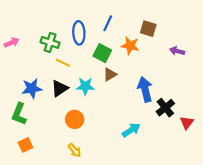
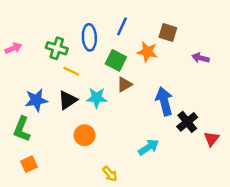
yellow arrow: (75, 150) -> (110, 174), moved

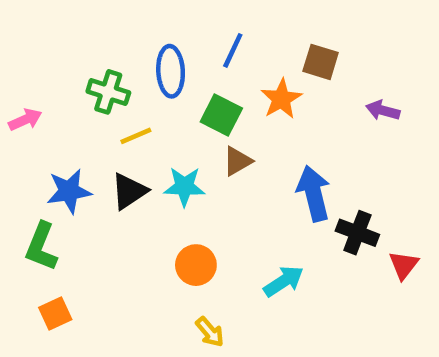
pink arrow: (13, 48) -> (25, 120), moved
orange star: (147, 52) -> (281, 99), turned 30
yellow line: (71, 71) -> (136, 136), turned -49
black cross: (187, 122) -> (357, 233), turned -30
orange circle: (85, 135) -> (196, 265), moved

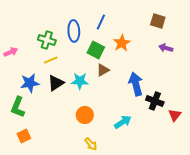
brown square: (321, 62) -> (158, 21), moved
yellow line: (136, 136) -> (51, 60), moved

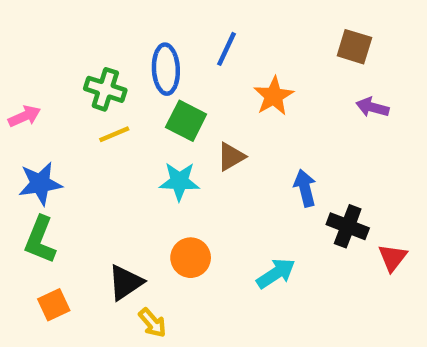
green square: (96, 50) -> (186, 121), moved
blue star: (30, 83) -> (40, 184), moved
black triangle: (56, 83) -> (125, 282), moved
blue arrow: (136, 84) -> (305, 188), size x0.7
yellow arrow: (91, 144) -> (152, 323), moved

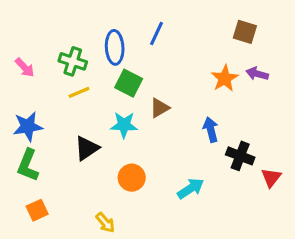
orange star: (274, 96) -> (225, 78), moved
pink arrow: (24, 116) -> (25, 68), moved, turned 70
black triangle: (125, 282) -> (87, 148), moved

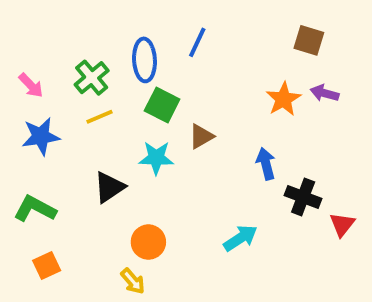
green cross: (73, 61) -> (92, 78), turned 32
blue star: (28, 126) -> (41, 136), moved
green L-shape: (28, 165) -> (35, 209), turned 96
orange circle: (132, 178) -> (148, 242), moved

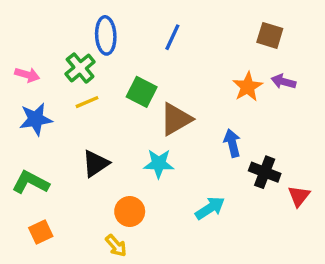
blue ellipse: (144, 60) -> (106, 35), moved
pink arrow: (31, 85) -> (27, 75), turned -30
brown triangle: (201, 136) -> (176, 119), size x1.5
cyan star: (156, 158) -> (159, 164), moved

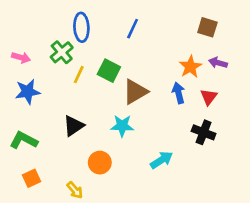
yellow line: (87, 102) -> (79, 75), moved, turned -42
blue arrow: (232, 143) -> (179, 93), moved
red triangle: (299, 196) -> (209, 97), moved
yellow arrow: (116, 246) -> (75, 190), moved

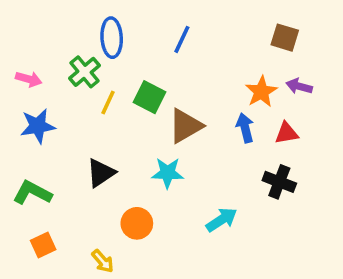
red triangle: (209, 97) -> (287, 133), turned 42

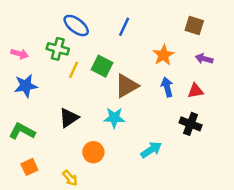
blue ellipse: (112, 38) -> (76, 25), turned -50
green cross: (85, 72) -> (58, 49), turned -35
orange star: (261, 92) -> (163, 55), moved

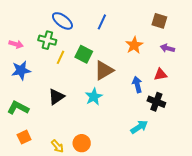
blue arrow: (167, 87) -> (137, 85), moved
cyan star: (114, 118) -> (94, 97), turned -30
cyan arrow: (151, 150) -> (139, 127), moved
orange circle: (93, 152) -> (82, 143), moved

